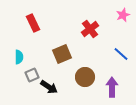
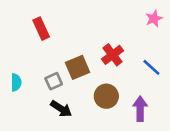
red cross: (90, 29) -> (113, 55), moved
cyan semicircle: (19, 57) -> (16, 82), moved
gray square: (32, 75) -> (54, 81), moved

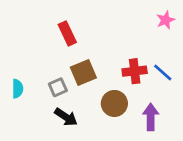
red rectangle: (41, 29) -> (67, 33), moved
red cross: (113, 55) -> (135, 71), moved, turned 30

